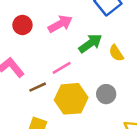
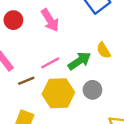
pink arrow: (60, 24) -> (50, 20), turned 85
green arrow: (90, 43) -> (79, 61), moved

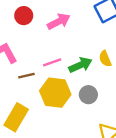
pink arrow: (50, 20) -> (59, 21), turned -95

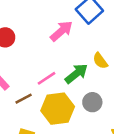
pink arrow: (59, 21) -> (61, 31), moved

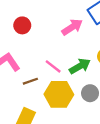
pink line: (47, 78) -> (53, 66), turned 63

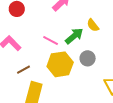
brown line: (30, 81) -> (23, 70), moved

